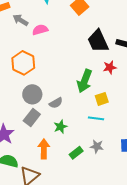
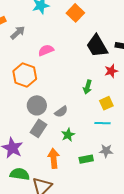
gray arrow: (20, 20) -> (18, 33), turned 112
pink semicircle: (40, 30) -> (46, 50), moved
green arrow: (85, 81) -> (87, 87), size x0.6
green rectangle: (76, 153) -> (86, 159), turned 32

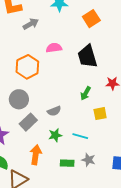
black trapezoid: (97, 46) -> (87, 56), moved
gray circle: (37, 105) -> (19, 99), moved
cyan line: (103, 123) -> (80, 136), moved

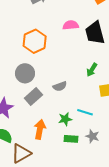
pink semicircle: (54, 48) -> (71, 25), moved
green star: (55, 135) -> (65, 119), moved

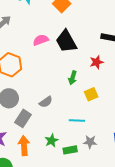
green star: (65, 119) -> (51, 141), moved
orange arrow: (40, 129) -> (24, 146), moved

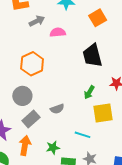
pink semicircle: (41, 40) -> (58, 32), moved
yellow square: (91, 94) -> (103, 113), size x1.5

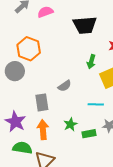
black trapezoid: (92, 55) -> (85, 25), turned -65
gray circle: (22, 96) -> (15, 71), moved
gray rectangle: (31, 119) -> (42, 102), turned -42

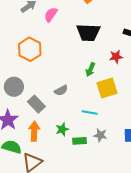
pink semicircle: (45, 12) -> (51, 15), turned -42
gray circle: (15, 71) -> (14, 87), moved
gray rectangle: (42, 102) -> (36, 104), turned -42

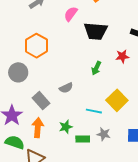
pink semicircle: (51, 15) -> (71, 14), moved
gray circle: (14, 87) -> (18, 72), moved
yellow square: (107, 88) -> (117, 100), moved, turned -30

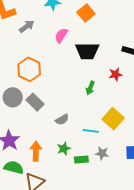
gray semicircle: (66, 88) -> (62, 120), moved
gray rectangle: (41, 101) -> (35, 102), moved

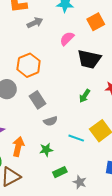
gray rectangle: (35, 102) -> (37, 100), moved
gray star: (102, 153) -> (80, 182), moved
green rectangle: (81, 160) -> (60, 172), moved, turned -32

